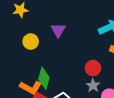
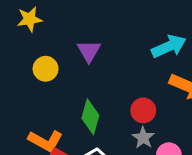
green diamond: (44, 78) -> (90, 117), moved

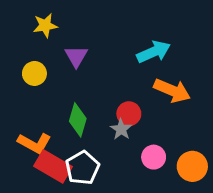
yellow star: (30, 19) -> (45, 26), moved
gray star: (143, 138) -> (121, 129), moved

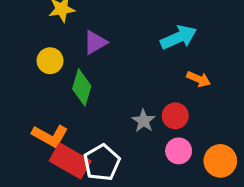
purple triangle: (76, 56) -> (95, 42), turned 30
orange arrow: (172, 91) -> (199, 79), size x0.6
red circle: (129, 114) -> (175, 116), moved
green diamond: (78, 120) -> (82, 87), moved

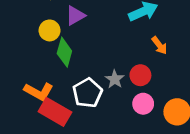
yellow circle: (50, 61) -> (50, 30), moved
orange arrow: (199, 79) -> (159, 45), turned 30
white pentagon: (102, 163) -> (88, 93), moved

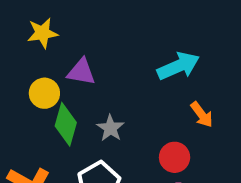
purple triangle: (75, 16) -> (81, 72), turned 40
gray star: (115, 79) -> (110, 128), moved

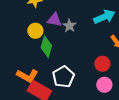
gray star: (110, 128) -> (69, 26), moved

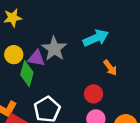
purple triangle: (54, 20) -> (36, 58), moved
gray star: (69, 26) -> (54, 49), size x1.5

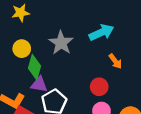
purple triangle: (36, 58) -> (39, 84), moved

